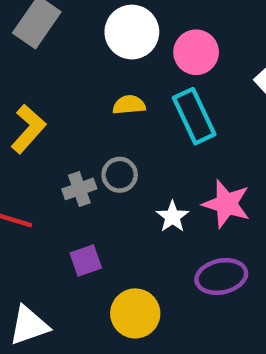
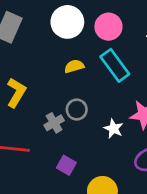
purple square: (86, 260) -> (66, 165), turned -30

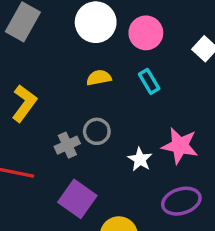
cyan rectangle: (115, 65) -> (149, 81), size x0.6
purple square: (66, 165) -> (77, 199), size x1.5

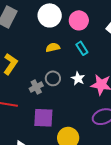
white star: (140, 159) -> (78, 78), moved
purple square: (77, 199) -> (43, 118), turned -30

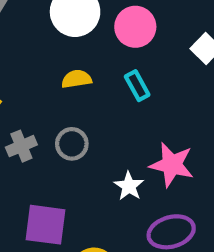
white star: (78, 78) -> (129, 186), moved
gray cross: (36, 87) -> (21, 146), moved

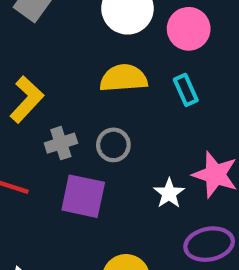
yellow semicircle: (77, 79) -> (124, 78), size x1.5
purple square: (46, 225) -> (83, 196), moved

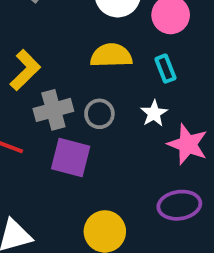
gray cross: (61, 143) -> (53, 110), size x1.4
white star: (169, 193) -> (154, 113), moved

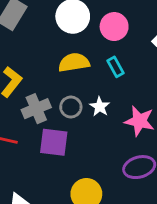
white star: (154, 113) -> (100, 107), moved

